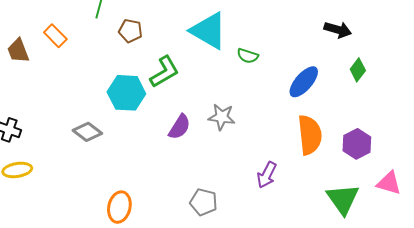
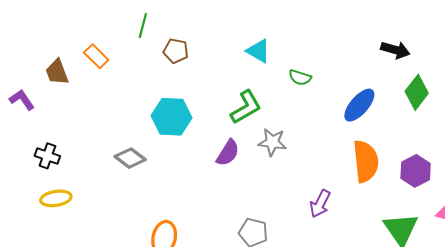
cyan triangle: (209, 31) -> (259, 51), size x0.6
green diamond: (358, 70) -> (417, 92), size x1.4
green L-shape: (164, 72) -> (246, 107), moved

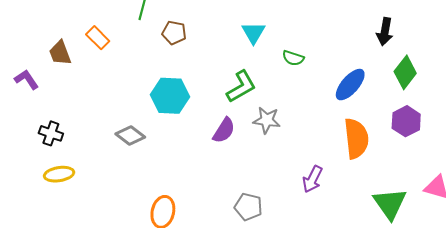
black arrow: (395, 50) -> (385, 32), turned 84
cyan triangle: (259, 51) -> (253, 33), turned 30
purple hexagon: (416, 171) -> (406, 121), moved

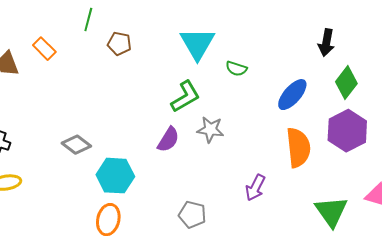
cyan triangle: (253, 33) -> (197, 44), size x1.5
cyan hexagon: (170, 96) -> (115, 176), moved
purple hexagon: (406, 121) -> (347, 131), size x1.4

